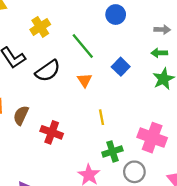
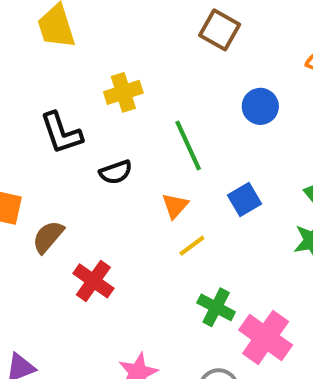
black semicircle: (48, 71) -> (116, 172), size x0.7
yellow line: (102, 117) -> (192, 246), moved, turned 49
green cross: (112, 151) -> (216, 307), moved, turned 30

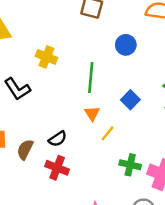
yellow cross: (123, 92) -> (46, 57), turned -36
green line: (188, 146) -> (91, 77), turned 44
black semicircle: (116, 172) -> (58, 139), moved

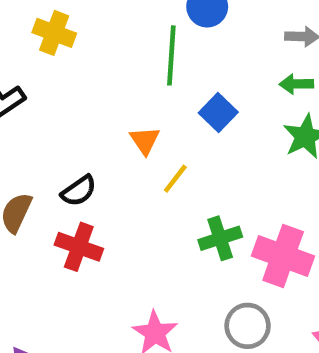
green line: (91, 77) -> (171, 55), moved
green cross: (130, 165) -> (220, 238), turned -30

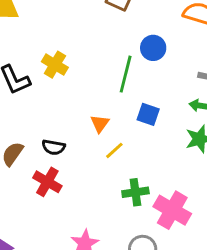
yellow cross: (54, 33) -> (55, 65), moved
blue square: (218, 113) -> (148, 114), turned -35
black semicircle: (79, 191) -> (54, 147), turned 35

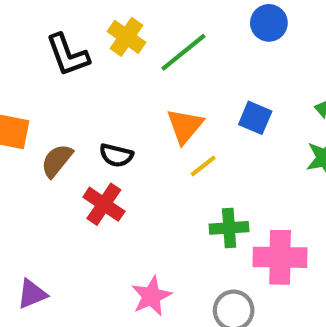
green line: (126, 74) -> (183, 52), moved, turned 33
orange triangle: (100, 124) -> (185, 126), size x1.4
pink cross: (172, 210) -> (280, 257), turned -33

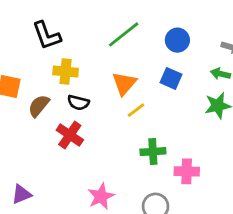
blue circle: (269, 23) -> (177, 40), moved
yellow cross: (127, 37) -> (66, 72), moved, turned -30
pink cross: (280, 257) -> (187, 171), size x0.7

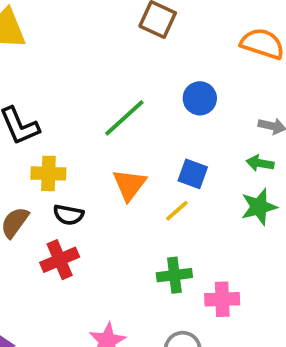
blue circle: (177, 40) -> (200, 98), moved
yellow line: (136, 110) -> (177, 211), moved
red cross: (70, 135) -> (60, 260), turned 36

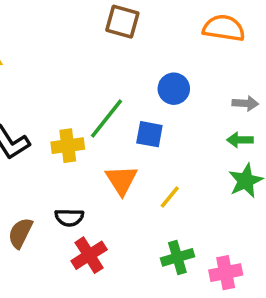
yellow cross: (48, 173) -> (68, 146), moved
blue square: (193, 174) -> (149, 134), moved
red cross: (60, 260) -> (89, 255), moved

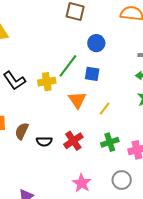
blue circle: (174, 89) -> (96, 43), moved
black semicircle: (69, 217) -> (44, 141), moved
red cross: (89, 255) -> (73, 141), moved

